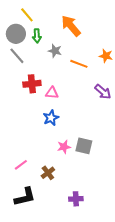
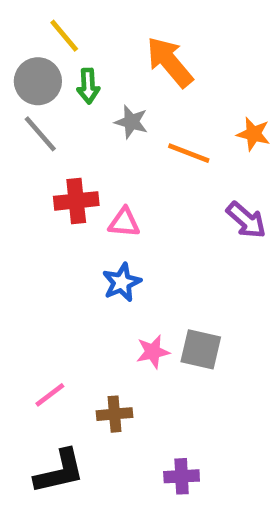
brown cross: (48, 173) -> (115, 414), turned 32

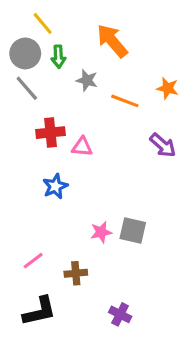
blue star: (122, 282) -> (55, 186), moved
purple cross: (182, 476) -> (120, 314), turned 30

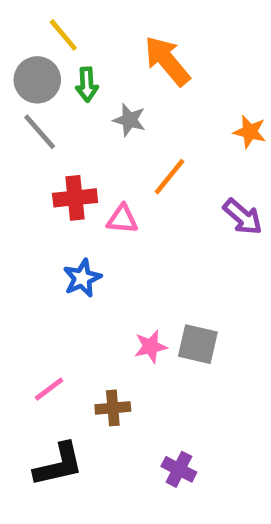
orange line: (125, 101) -> (169, 177), moved, turned -72

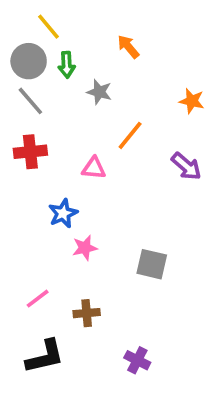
orange arrow: (167, 61) -> (128, 47), size x0.6
red cross: (75, 198) -> (30, 152), moved
pink star: (151, 347) -> (85, 248), moved

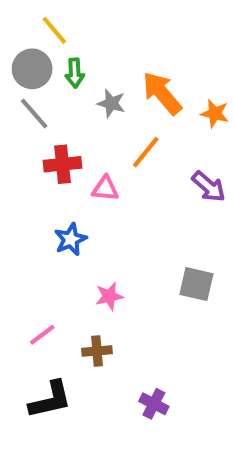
orange arrow: (128, 47) -> (162, 93), moved, size x1.6
red cross: (30, 152) -> (63, 164), moved
pink star: (85, 248) -> (109, 296), moved
gray square: (152, 264) -> (196, 284), moved

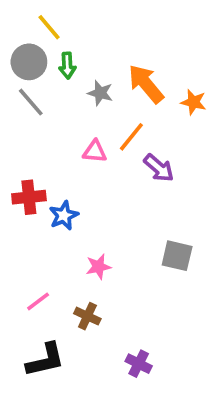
red cross: (63, 164) -> (29, 197), moved
purple arrow: (209, 187) -> (159, 168), moved
pink triangle: (105, 189) -> (95, 151), moved
brown cross: (97, 351) -> (87, 316), turned 30

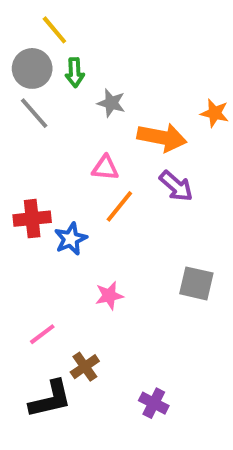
orange arrow: (146, 84) -> (162, 137), moved, turned 141
orange line: (131, 137) -> (119, 206), moved
brown cross: (87, 316) -> (85, 367), moved, turned 30

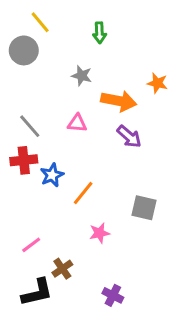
green arrow: (75, 73) -> (99, 33), moved
gray line: (34, 113) -> (30, 126), moved
orange line: (119, 206) -> (83, 193), moved
pink star: (109, 296) -> (99, 233), moved

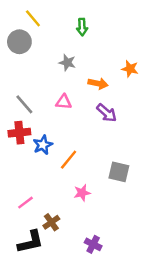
orange arrow: (119, 101) -> (98, 83), size x0.7

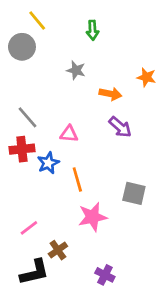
pink triangle: (64, 102) -> (69, 134), moved
orange line: (69, 160) -> (77, 180), turned -55
pink star: (82, 193) -> (92, 217), size x1.5

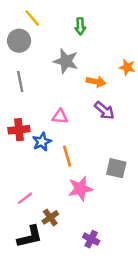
gray star: (76, 70) -> (66, 61), size x1.5
gray line: (28, 117) -> (20, 82), moved, turned 30

